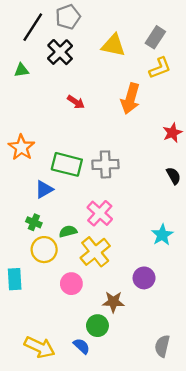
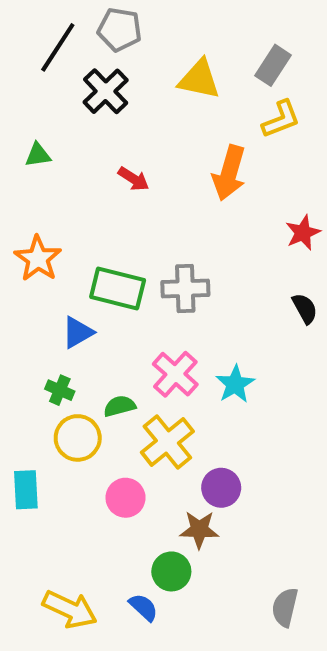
gray pentagon: (68, 17) -> (120, 29), turned 30
green triangle: (21, 70) -> (38, 155), moved
cyan star: (162, 235) -> (235, 384), moved
purple circle: (144, 278) -> (221, 488), moved

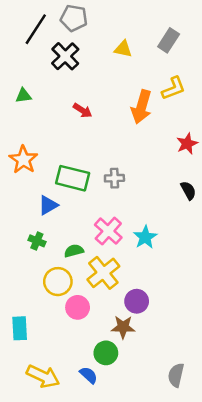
yellow triangle: (199, 79) -> (123, 49), size x0.7
yellow L-shape: (281, 119) -> (174, 88), moved
gray cross: (185, 288) -> (114, 178), size x0.7
yellow circle: (78, 438) -> (58, 282), moved
cyan rectangle: (26, 490) -> (20, 328), moved

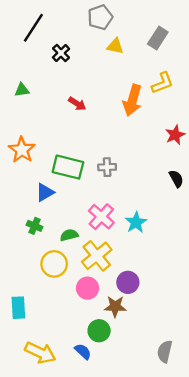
gray pentagon: (74, 18) -> (100, 17), moved, turned -30
black cross: (65, 56) -> (61, 53), size x0.7
pink circle: (78, 307) -> (88, 288), moved

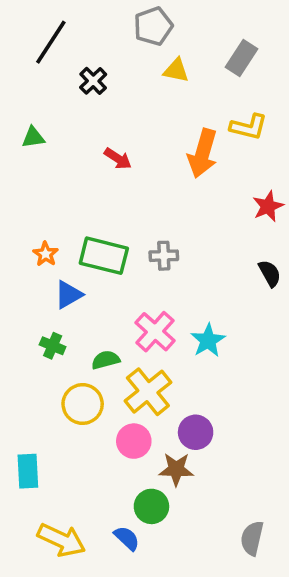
yellow L-shape: (162, 83) -> (249, 127), turned 35
orange star: (22, 150) -> (46, 254), moved, size x0.6

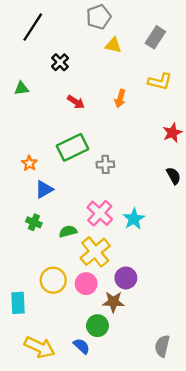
black cross: (93, 81) -> (60, 62), moved
orange arrow: (203, 153) -> (120, 99), moved, size x0.6
green rectangle: (104, 256) -> (72, 147), moved, turned -40
yellow circle: (83, 404) -> (53, 280), moved

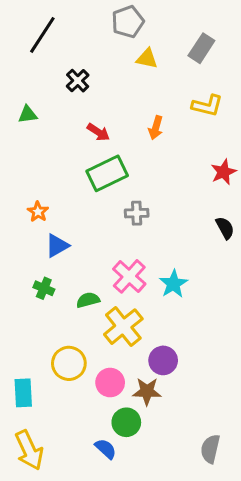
green rectangle: (72, 147) -> (107, 173), moved
pink circle: (86, 284) -> (110, 383), moved
yellow arrow: (40, 347) -> (29, 450), moved, turned 40

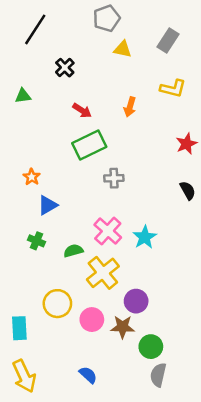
green circle: (126, 422) -> (151, 347), moved
gray semicircle: (210, 449) -> (158, 375), moved

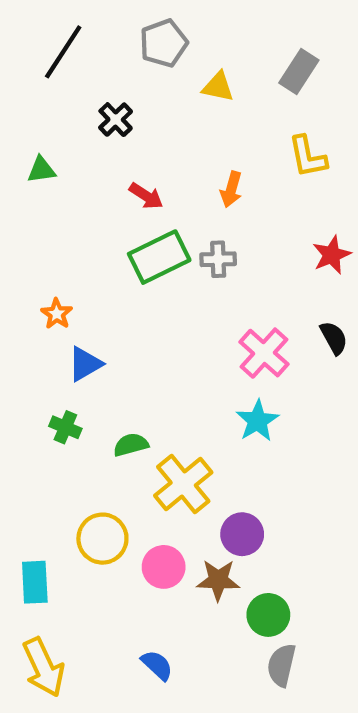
gray pentagon: (107, 18) -> (164, 43), moved
yellow L-shape: (173, 88) -> (308, 157), turned 65
gray cross: (114, 178) -> (218, 259), moved
pink cross: (108, 231) -> (264, 353), moved

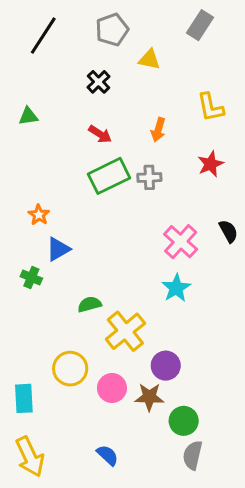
gray rectangle: (299, 72) -> (200, 25), moved
black cross: (116, 120) -> (99, 82), moved
red star: (332, 255) -> (211, 164), moved
green cross: (65, 427) -> (31, 277), moved

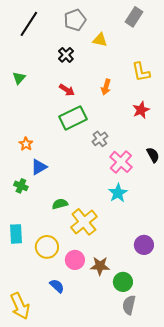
green triangle: (28, 116) -> (19, 78), turned -40
gray cross: (149, 177) -> (100, 139), moved, turned -35
purple circle: (166, 366) -> (144, 245), moved
cyan rectangle: (24, 398) -> (16, 234), moved
blue semicircle: (107, 455) -> (57, 286), moved

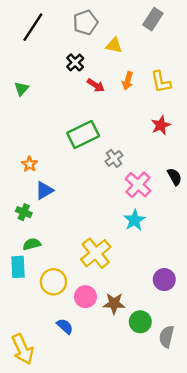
orange arrow: (106, 87) -> (128, 81), moved
red arrow: (67, 90) -> (96, 85), moved
green semicircle: (60, 204) -> (32, 244), moved
gray semicircle: (129, 305) -> (167, 337), moved

